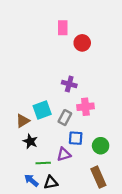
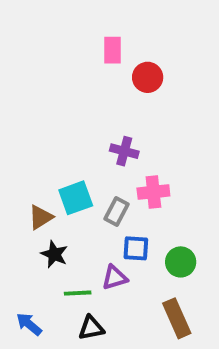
blue arrow: (31, 180) -> (29, 324), moved

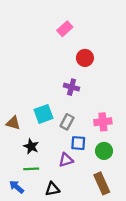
pink rectangle: (113, 50) -> (65, 29), turned 48
red circle: (148, 77) -> (85, 58), moved
pink cross: (153, 192) -> (103, 122), moved
brown triangle: (41, 217) -> (13, 123), moved, turned 48
green line: (78, 293) -> (31, 169), moved

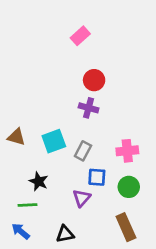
red circle: (85, 58) -> (94, 80), moved
brown triangle: (13, 123) -> (16, 137), moved
purple triangle: (66, 160) -> (82, 198), turned -32
green line: (31, 169) -> (28, 205), moved

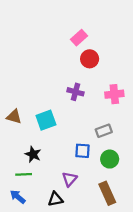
pink rectangle: (80, 36) -> (79, 38), moved
red circle: (94, 80) -> (90, 59), moved
gray rectangle: (83, 151) -> (104, 131), moved, turned 42
pink cross: (127, 151) -> (114, 94), moved
purple triangle: (82, 198) -> (70, 179), moved

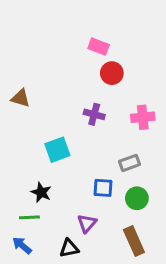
pink rectangle: (79, 38) -> (99, 47), turned 63
brown triangle: (14, 117) -> (21, 98), moved

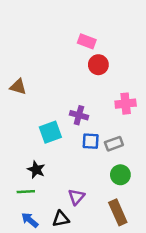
purple cross: (94, 114) -> (79, 115), moved
blue square: (103, 188) -> (91, 141), moved
blue arrow: (22, 245) -> (30, 220), moved

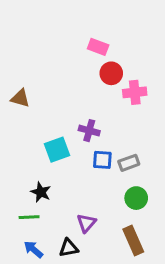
pink cross: (126, 104) -> (135, 92), moved

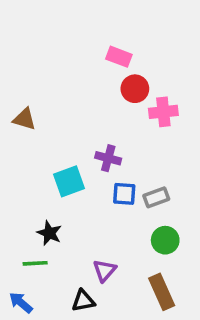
blue arrow: (33, 249) -> (21, 303), moved

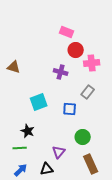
purple cross: (108, 158) -> (61, 72), moved
gray rectangle: (156, 197) -> (88, 92), moved, turned -32
green circle: (165, 240) -> (83, 137), moved
blue arrow: (21, 303) -> (21, 170), moved, turned 96

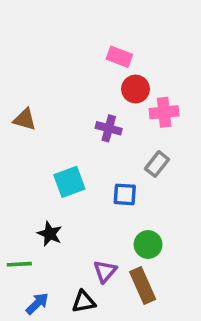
green line: (20, 148) -> (19, 264), moved
brown rectangle: (91, 164) -> (143, 286), moved

